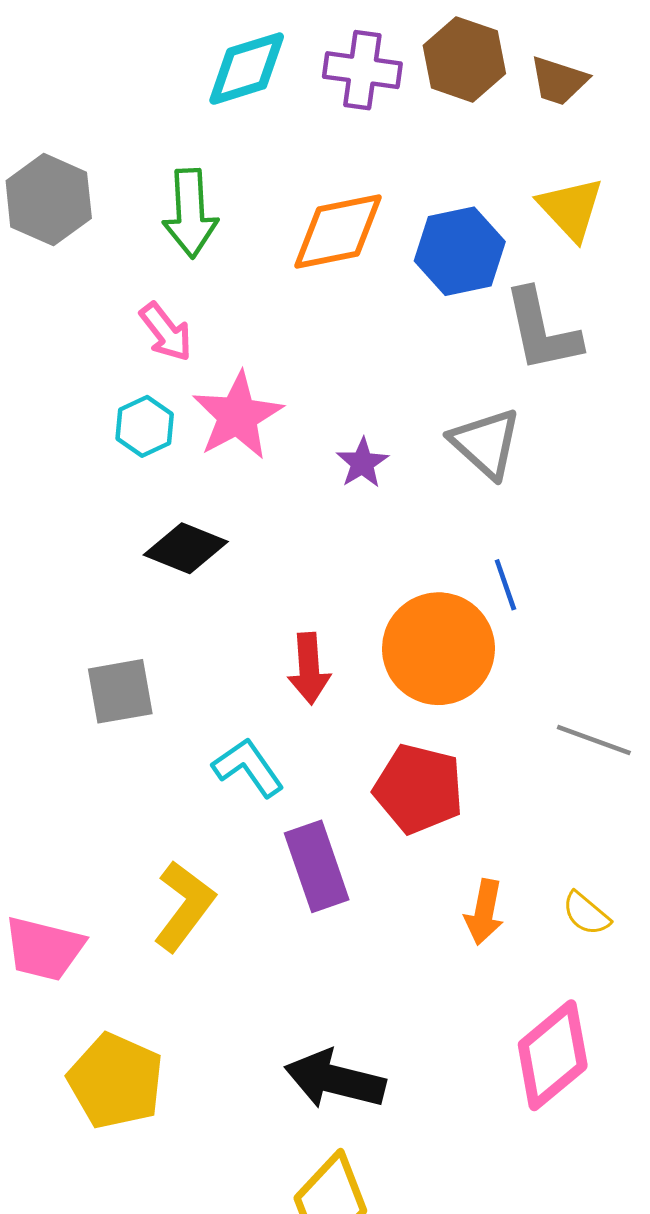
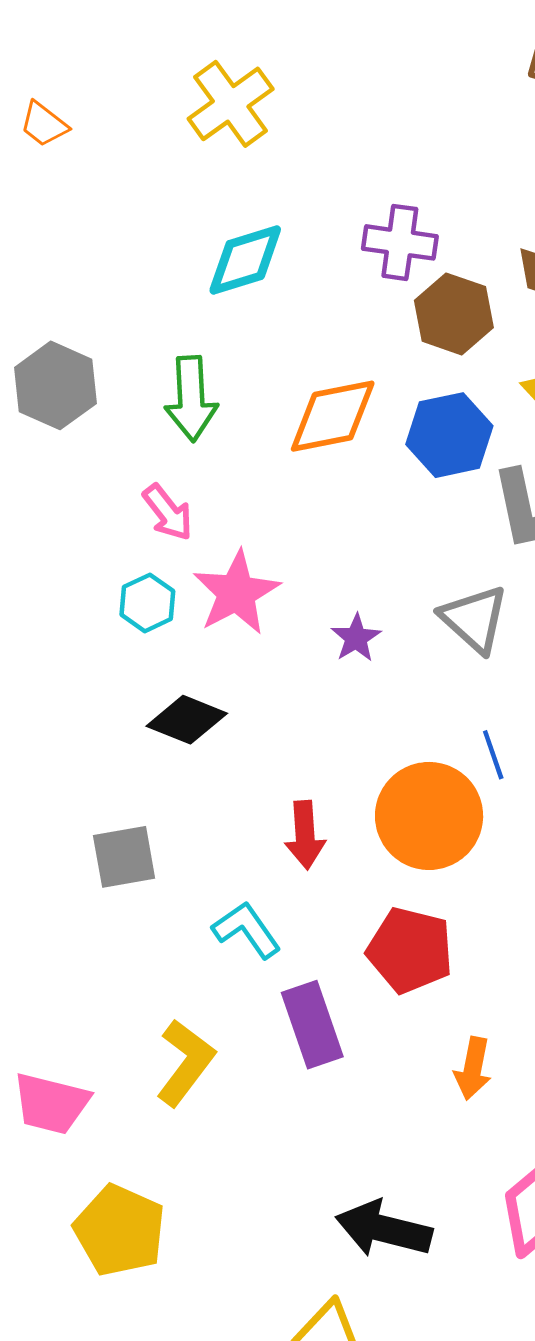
brown hexagon: (464, 59) -> (454, 314), moved
purple cross: (362, 70) -> (400, 242), moved
black arrow: (335, 1080) -> (384, 1229), moved

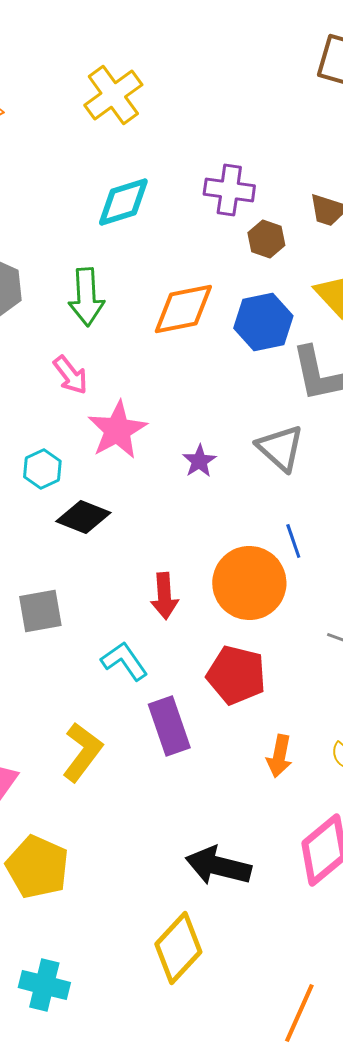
brown hexagon: (454, 314) -> (266, 239), size x0.7
cyan hexagon: (147, 603) -> (42, 469), moved

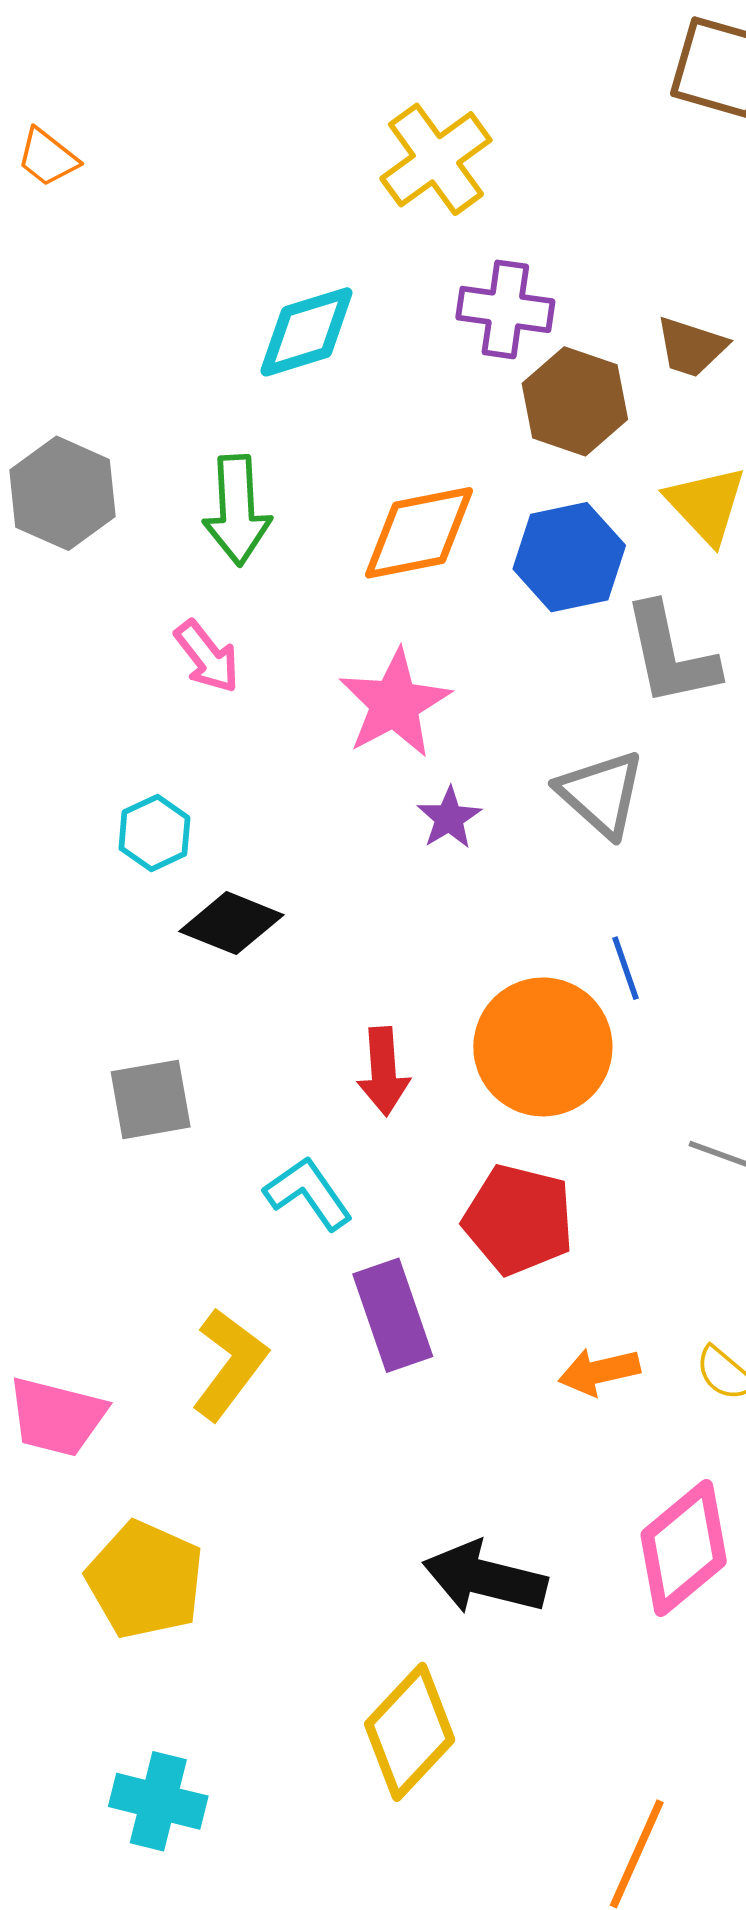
yellow cross: (113, 95) -> (436, 159), moved
brown hexagon: (266, 239) -> (575, 401), size x1.5
pink star: (117, 430) -> (395, 704), moved
orange arrow: (279, 756) -> (599, 1372), turned 66

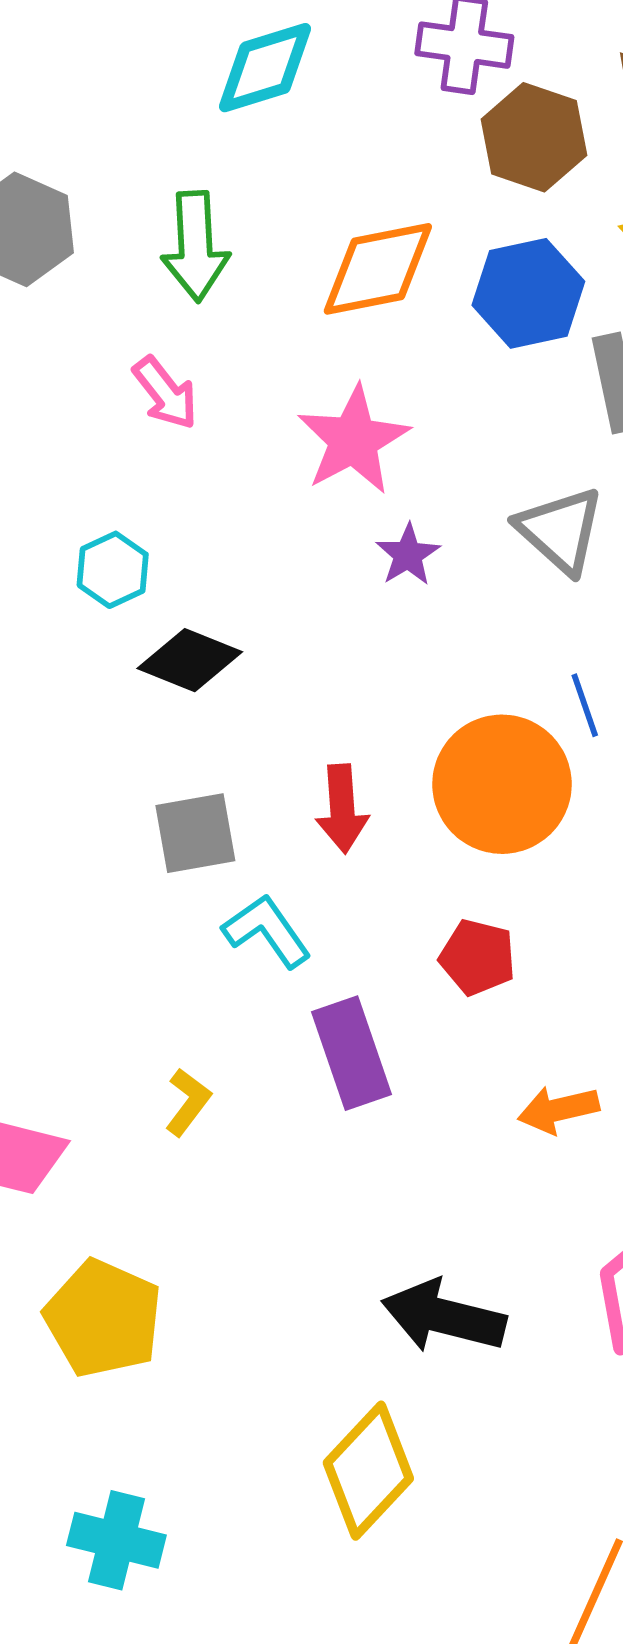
gray square: (151, 1099) -> (195, 833), moved
red pentagon: (519, 1220) -> (478, 957), size x0.7
yellow L-shape: (230, 1364) -> (188, 1102), size x0.6

